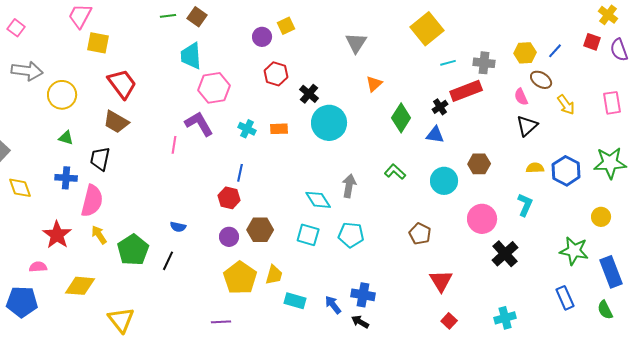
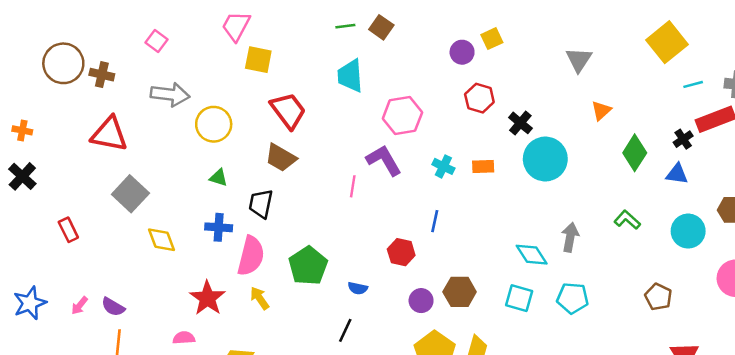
cyan trapezoid: (191, 56) -> (350, 76), moved
red hexagon: (229, 198) -> (401, 252), moved
green pentagon: (133, 250) -> (308, 266), moved

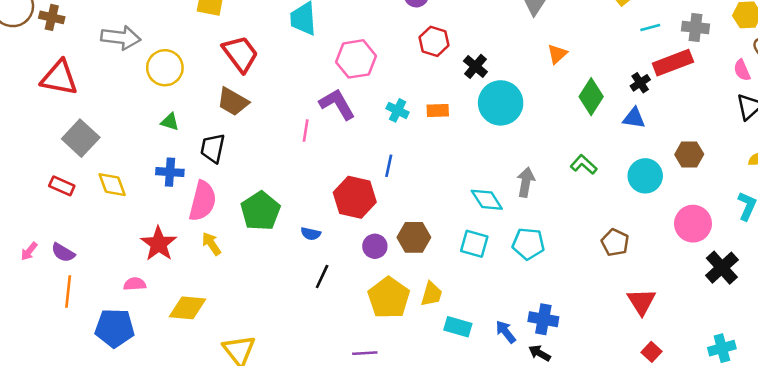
red rectangle: (68, 230) -> (62, 186), moved, turned -40
red hexagon: (401, 252) -> (355, 197), size x1.5
black line: (345, 330) -> (322, 276), moved

